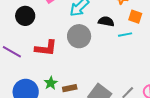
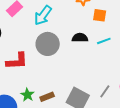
black semicircle: (106, 21) -> (80, 38), moved
cyan line: (125, 35) -> (104, 41), moved

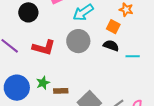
orange square: (100, 15) -> (113, 27), moved

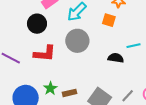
black circle: (28, 12) -> (37, 24), moved
black semicircle: (111, 46) -> (116, 58), moved

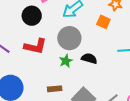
black semicircle: (116, 58) -> (89, 59), moved
green star: (50, 88) -> (66, 61), moved

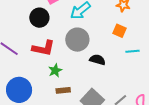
orange square: (103, 22) -> (119, 31), moved
green star: (66, 61) -> (55, 70), moved

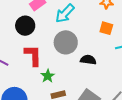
red L-shape: (43, 48) -> (33, 55), turned -95

